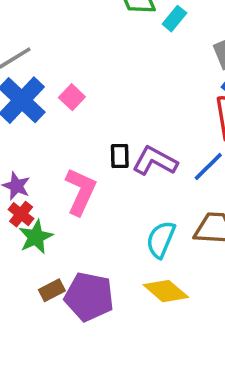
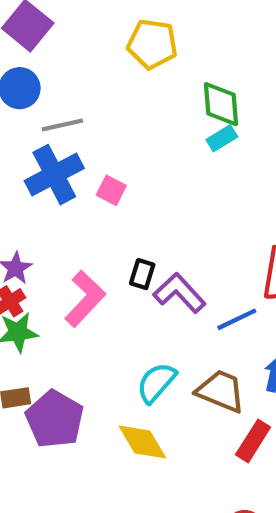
cyan rectangle: (174, 19) -> (222, 138), moved
pink square: (72, 97) -> (111, 190), turned -35

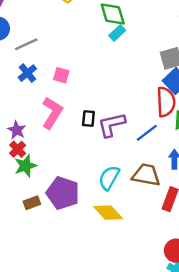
blue cross: (54, 175) -> (27, 73), size x0.6
purple L-shape: (179, 293) -> (112, 125), turned -48
pink L-shape: (85, 299) -> (52, 113), moved
purple pentagon: (55, 419) -> (63, 193), moved

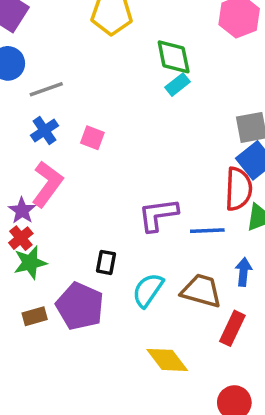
pink L-shape: (52, 113) -> (47, 184), moved
black rectangle: (88, 118) -> (106, 262), moved
blue line: (147, 133) -> (207, 231), turned 30
yellow diamond: (108, 213) -> (167, 360), moved

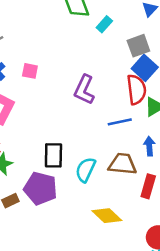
cyan rectangle: (178, 85) -> (104, 24), moved
purple L-shape: (158, 215) -> (84, 90), moved, turned -48
black rectangle: (106, 262) -> (53, 155), size x1.5

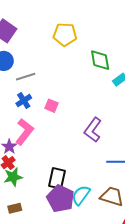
purple pentagon: (40, 188) -> (61, 199), moved

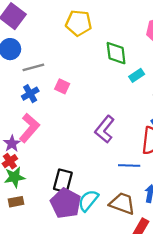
pink square: (51, 106) -> (62, 86), moved
brown rectangle: (15, 208) -> (16, 202), moved

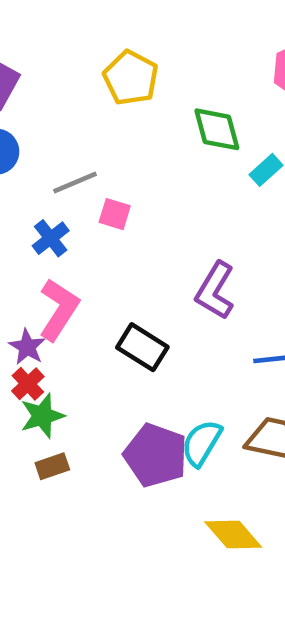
yellow pentagon: (79, 23) -> (131, 78), turned 30
gray line: (33, 67) -> (75, 182), moved
black rectangle: (63, 181) -> (142, 347), moved, turned -65

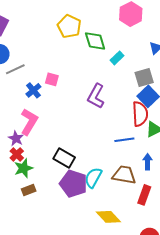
yellow pentagon: (131, 78) -> (69, 26), moved
gray line: (75, 182) -> (15, 69), moved
blue cross: (51, 238) -> (33, 90), moved
purple L-shape: (215, 291) -> (96, 96), moved
black rectangle: (142, 347) -> (64, 158), moved

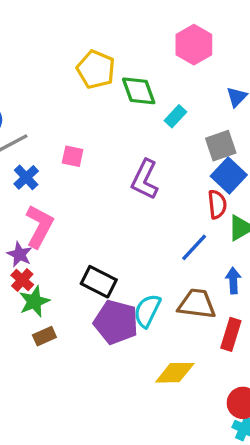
blue cross: (33, 90) -> (26, 177), moved
red semicircle: (140, 114) -> (217, 204), size x0.7
blue line: (124, 140) -> (194, 247), turned -36
yellow diamond: (108, 217) -> (175, 373), turned -45

